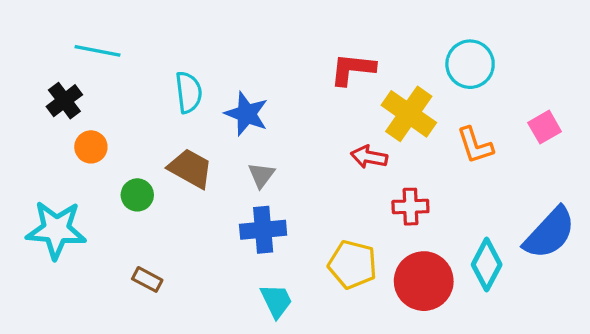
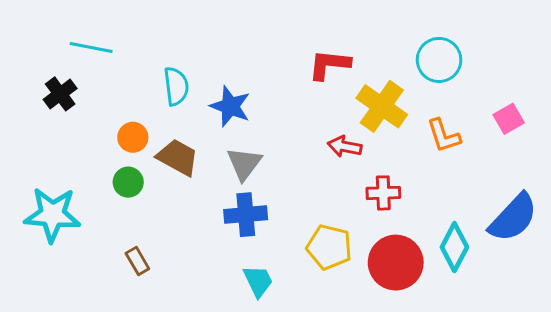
orange circle: (91, 147) -> (133, 137), moved
gray triangle: (261, 175) -> (244, 164), size x1.4
brown rectangle: (147, 279) -> (137, 261), turned 32

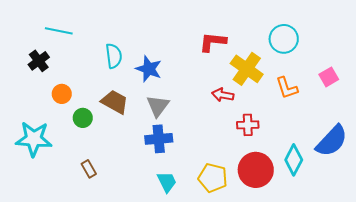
orange circle: (133, 137) -> (62, 94), moved
yellow pentagon: (329, 247) -> (213, 178), moved

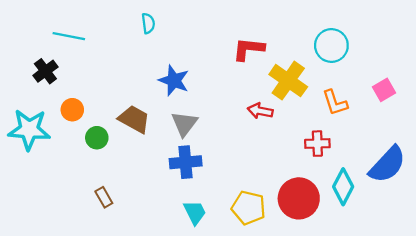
cyan semicircle: (114, 56) -> (148, 23), moved, size x0.7
red cross: (248, 125) -> (317, 144), moved
cyan star: (34, 139) -> (29, 130), moved

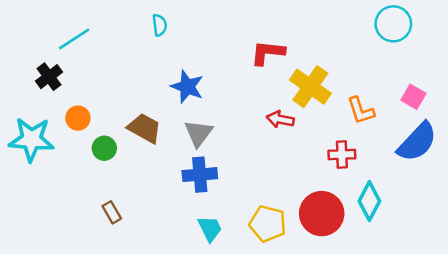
cyan line: (69, 36) -> (74, 39), turned -44
cyan circle: (331, 46) -> (393, 24), moved
pink square: (384, 90) -> (413, 97), turned -30
blue semicircle: (387, 165) -> (417, 142), moved

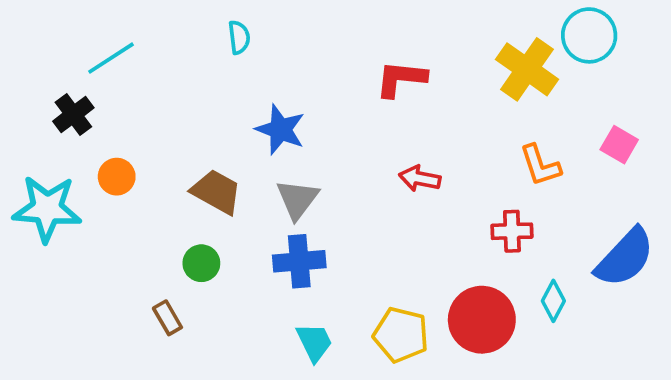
yellow cross: (310, 87) -> (527, 69), moved
blue semicircle: (417, 142) -> (625, 258), moved
green circle: (104, 148) -> (201, 263), moved
cyan diamond: (369, 201) -> (553, 301), size x0.7

